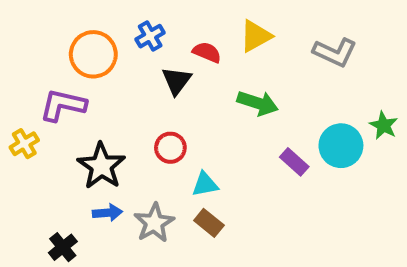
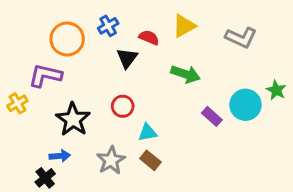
blue arrow: (107, 213) -> (60, 156), moved

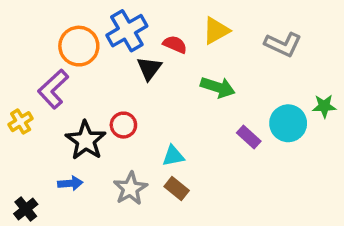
blue cross: (108, 26) -> (127, 31), size x1.6
purple L-shape: (45, 76) -> (53, 89), turned -56
green star: (276, 90) -> (324, 106), turned -30
red circle: (123, 106) -> (123, 125), moved
black cross: (45, 178) -> (26, 209), moved

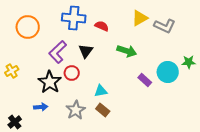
blue cross: (127, 31) -> (74, 18), turned 35
yellow triangle: (216, 31) -> (140, 18), moved
orange circle: (79, 46) -> (28, 27), moved
black triangle: (149, 68) -> (86, 51), moved
purple L-shape: (53, 89) -> (58, 52), moved

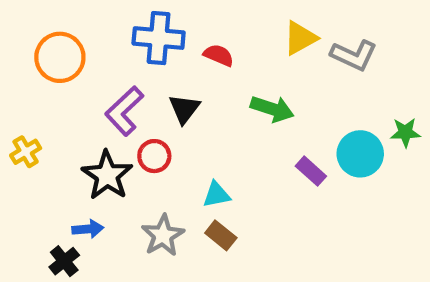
black cross: (15, 122) -> (64, 261), moved

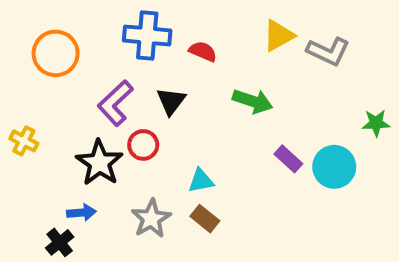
yellow cross: (26, 152) -> (24, 141), turned -32
cyan circle: (360, 154) -> (334, 167), moved

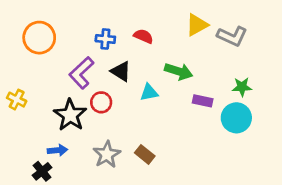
blue cross: (147, 35) -> (105, 39), moved, size x0.6
black triangle: (171, 101) -> (121, 71), turned -35
green star: (376, 123) -> (242, 87), moved
purple rectangle: (288, 159) -> (203, 101), moved, turned -30
cyan triangle: (201, 181) -> (149, 92), moved

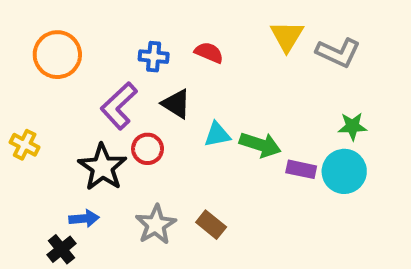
yellow triangle: (197, 25) -> (287, 36), turned -30
green arrow: (179, 71) -> (260, 145), moved
purple rectangle: (203, 101) -> (301, 169), moved

